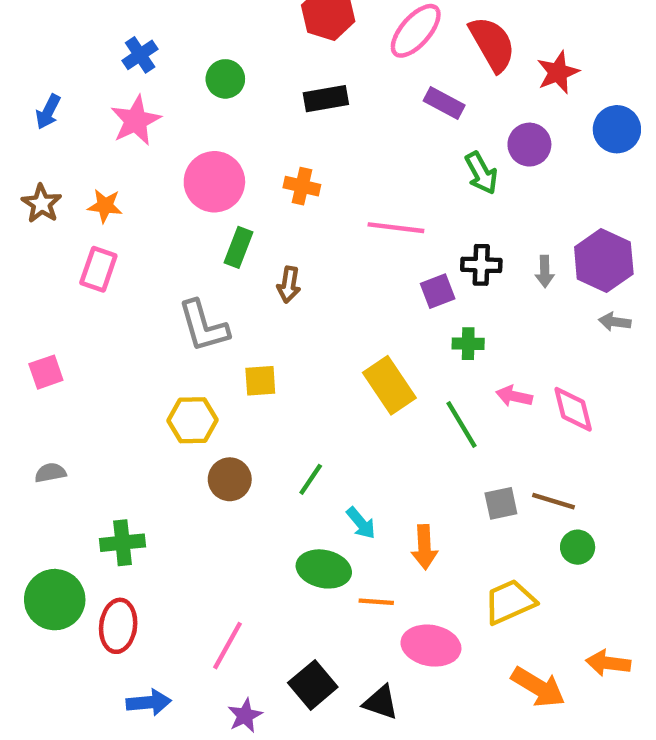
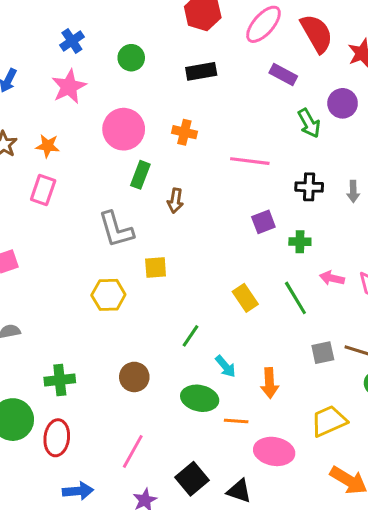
purple square: (438, 291) -> (263, 222), moved
yellow rectangle: (389, 385) -> (245, 298), moved, size x0.7
brown circle: (230, 479) -> (134, 377), moved

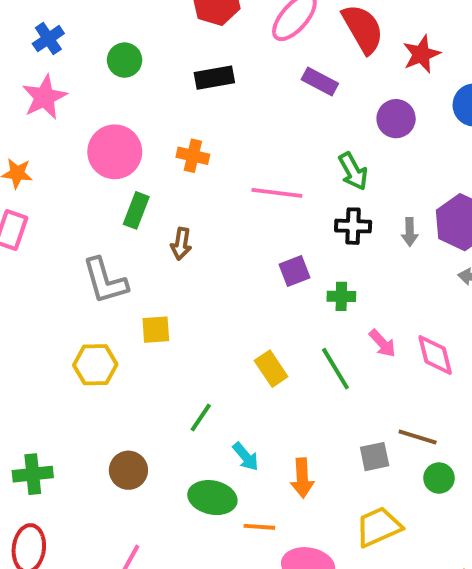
green arrow: (309, 123) -> (353, 171), moved
pink arrow: (332, 278) -> (382, 343), turned -145
gray square: (323, 353) -> (375, 457), moved

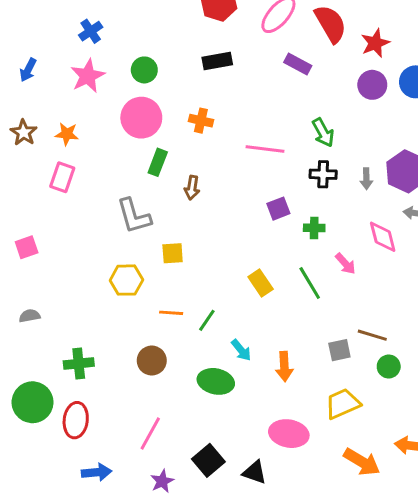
green circle: (125, 60) -> (144, 70), moved
purple circle: (396, 119) -> (372, 85), moved
pink diamond: (435, 355) -> (383, 237), moved
orange line: (259, 527) -> (171, 313), moved

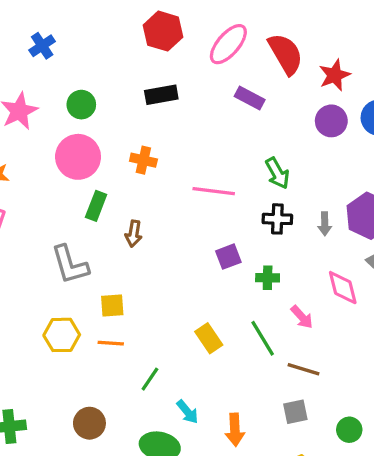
blue cross: (91, 31) -> (42, 46), moved
orange line: (171, 313) -> (111, 343), moved
brown line: (372, 335) -> (304, 369), moved

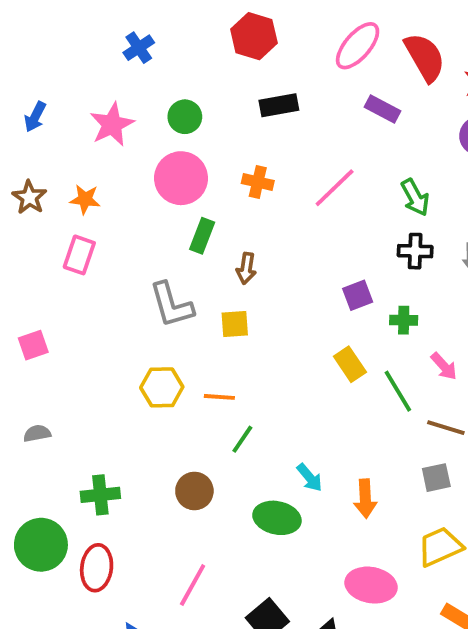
red hexagon: (163, 31) -> (254, 36), moved
pink line: (214, 191) -> (335, 188), moved, turned -51
yellow square: (112, 306) -> (235, 324), moved
yellow rectangle: (209, 338) -> (350, 364), moved
green line: (150, 379) -> (242, 439), moved

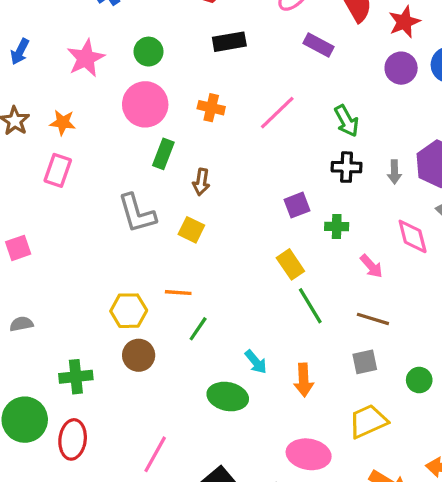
yellow square: (235, 324) -> (191, 230), turned 30
yellow hexagon: (162, 387) -> (129, 311), moved
green line: (398, 391) -> (310, 306), moved
brown circle: (194, 491) -> (139, 355), moved

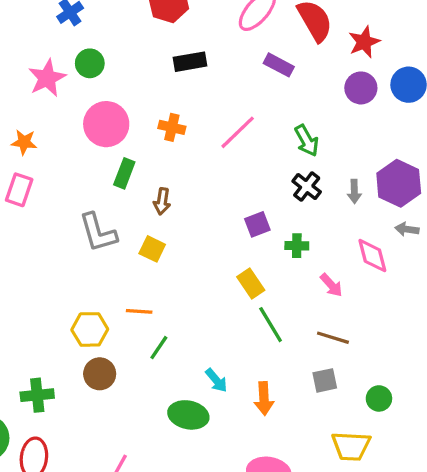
green circle: (148, 52) -> (90, 63), moved
black cross: (347, 167) -> (307, 187), turned 36
yellow trapezoid: (368, 421) -> (351, 446), moved, turned -153

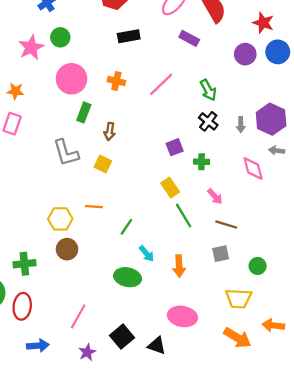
red star: (364, 42) -> (263, 23), moved, turned -30
pink arrow: (331, 285) -> (215, 196), moved
green line: (159, 348) -> (126, 227), moved

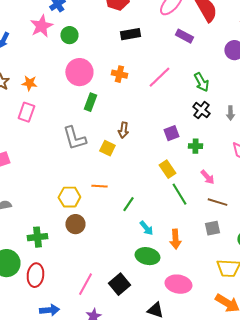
pink star: (31, 47) -> (41, 26), moved
brown arrow: (110, 131) -> (123, 130), moved
green ellipse: (128, 277) -> (147, 256), moved
black square: (122, 337) -> (119, 284), moved

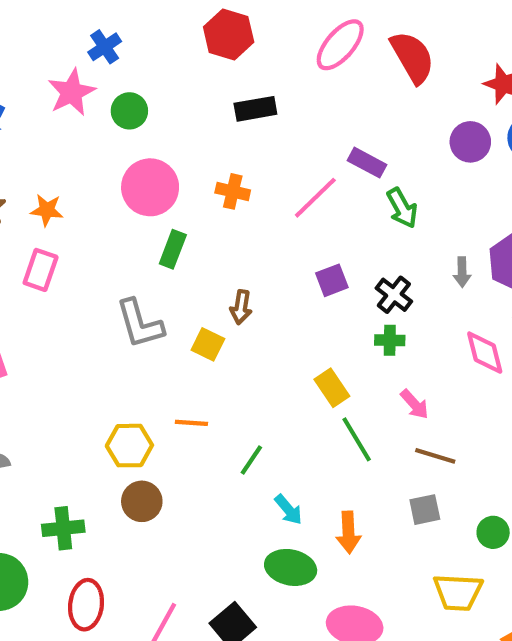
purple rectangle: (184, 36) -> (367, 163), moved
black cross: (201, 110) -> (394, 295), moved
purple square: (171, 133) -> (332, 280), moved
red ellipse: (35, 275) -> (86, 605), moved

